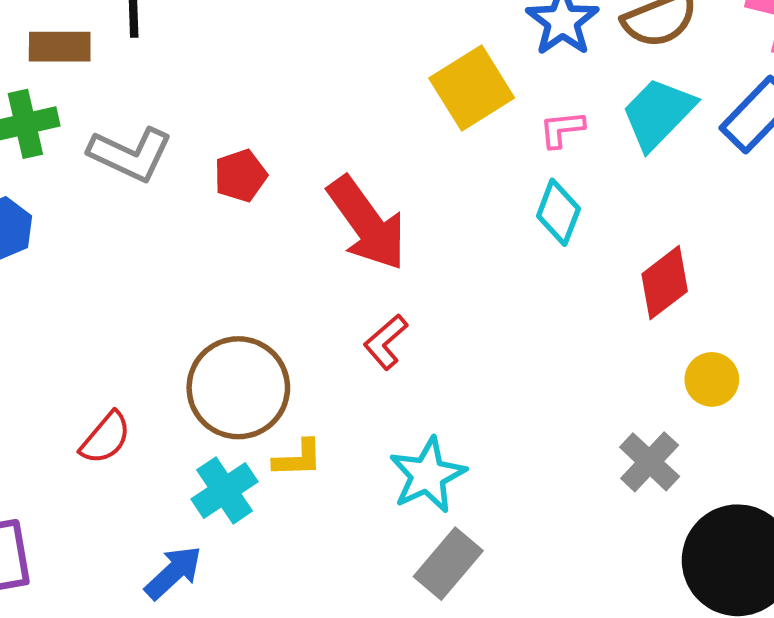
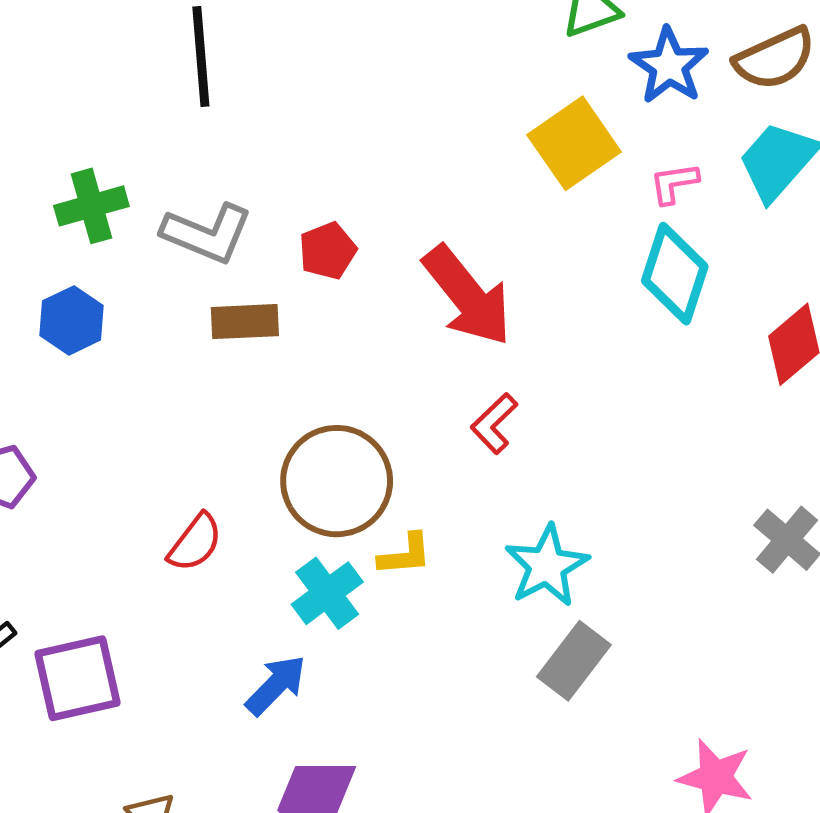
brown rectangle: (60, 47) -> (245, 322), moved
cyan diamond: (558, 212) -> (675, 274), size x1.4

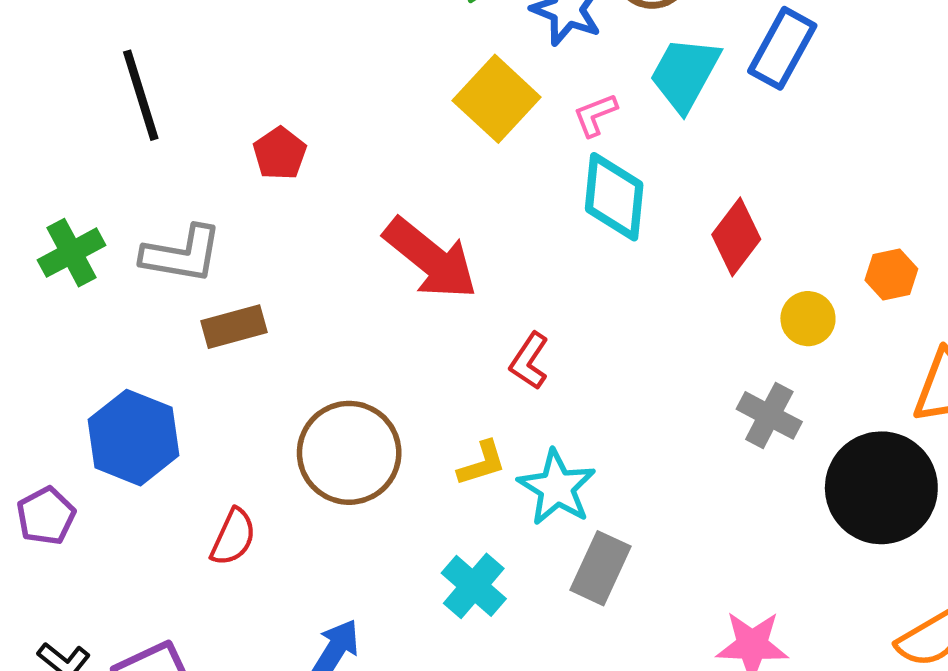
red pentagon: (328, 251) -> (280, 153), moved
blue hexagon: (72, 320) -> (134, 438), moved, size x1.5
red L-shape: (494, 423) -> (529, 361), moved
yellow L-shape: (405, 555) -> (482, 463), moved
cyan cross: (327, 593) -> (474, 586), moved

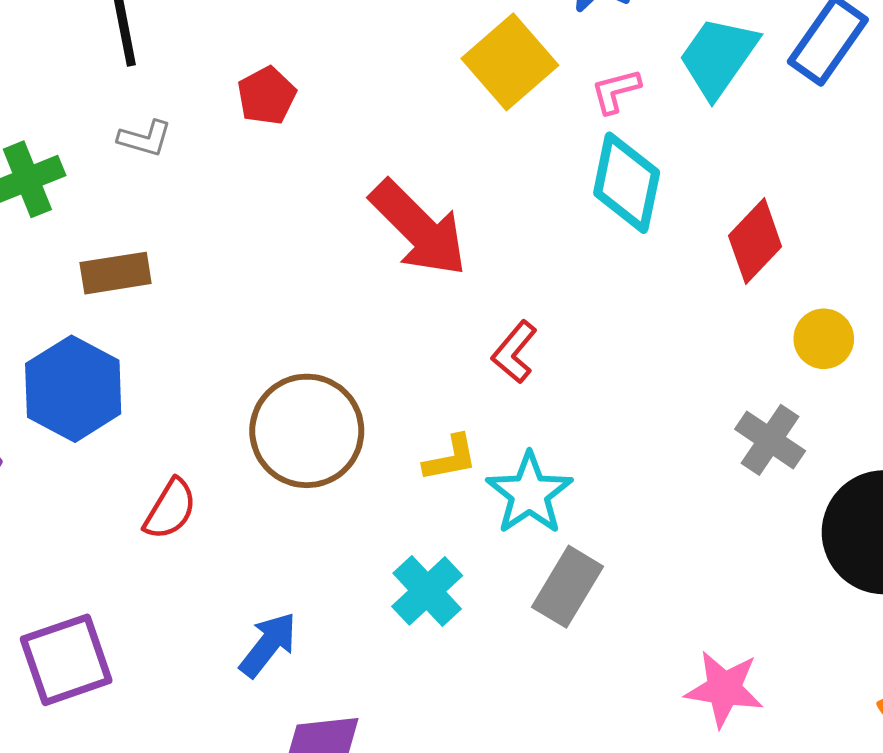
gray L-shape: (182, 254) -> (145, 138), moved, size x0.6
brown rectangle: (234, 327) -> (116, 273), moved

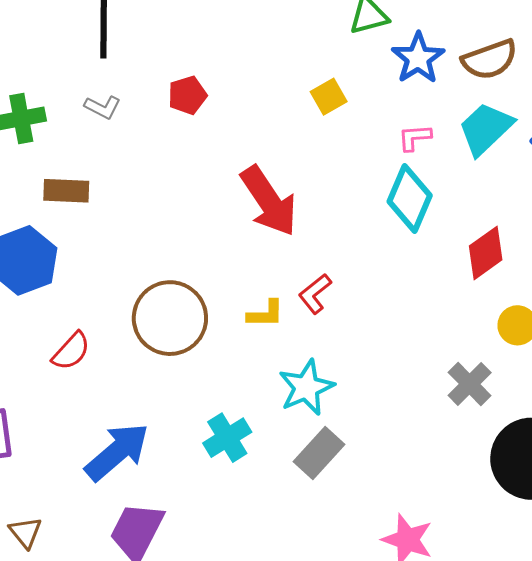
yellow square: (510, 62) -> (329, 97), moved, size x0.6
yellow L-shape: (450, 458) -> (266, 314), moved
blue arrow: (268, 645) -> (117, 452), size x1.5

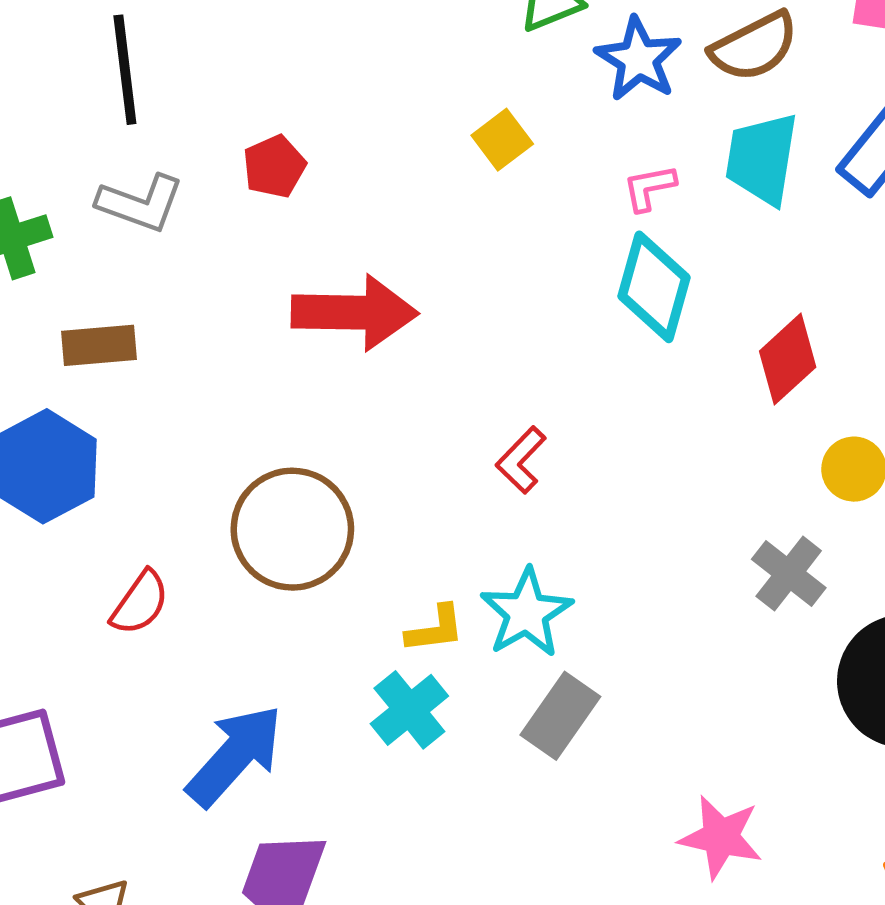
gray L-shape: (103, 107) -> (140, 203), size x1.5
cyan trapezoid: (486, 129) -> (762, 159), turned -30
red arrow: (269, 201) -> (355, 312), moved, turned -48
yellow L-shape: (266, 314) -> (435, 629), moved

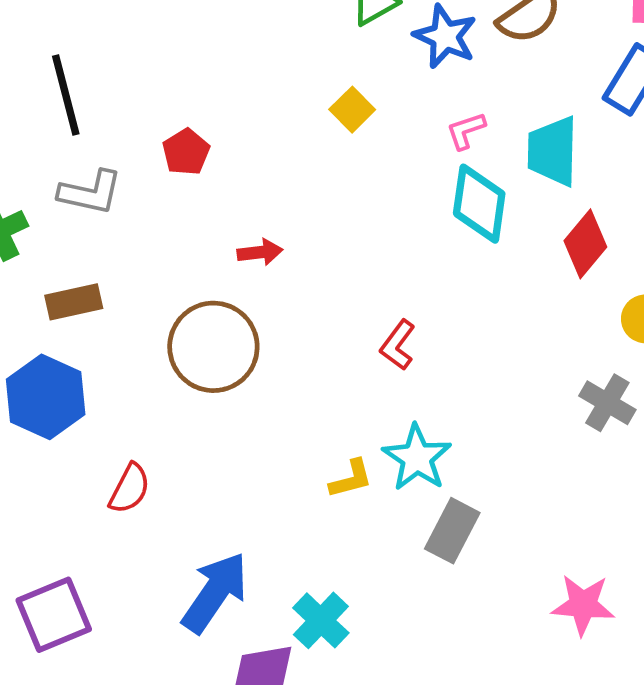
cyan trapezoid: (762, 159) -> (553, 151), moved
red arrow: (355, 312) -> (260, 252), size x0.5
brown circle: (292, 529) -> (213, 347), moved
cyan cross: (409, 710) -> (321, 620), moved

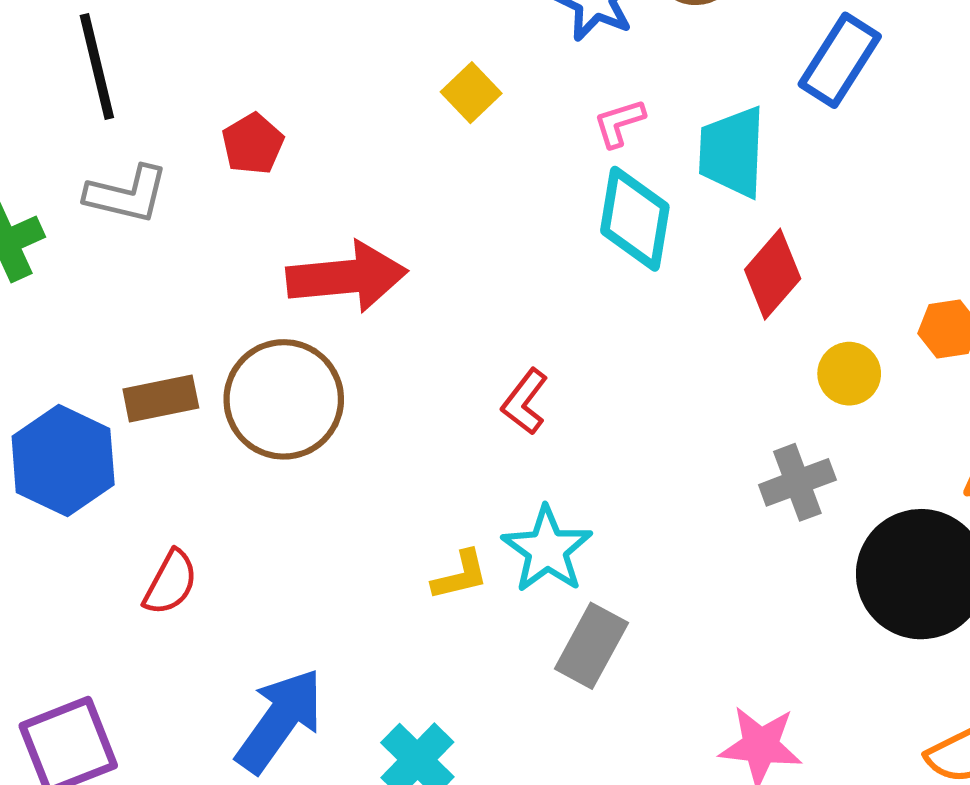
red arrow: (260, 252) -> (347, 277), size x2.0
brown rectangle: (74, 302) -> (161, 398), moved
gray cross: (607, 403) -> (797, 482), turned 38

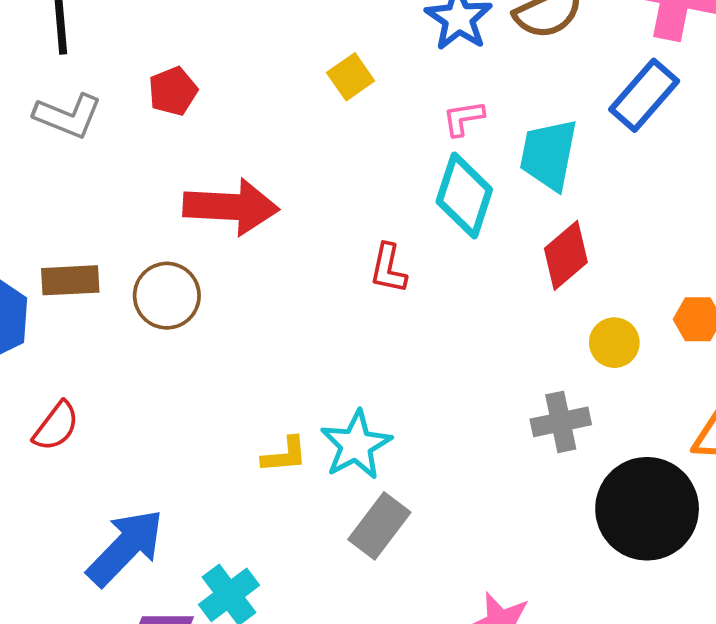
brown circle: (284, 399) -> (167, 296), size x0.7
red L-shape: (525, 402) -> (388, 268), moved, turned -34

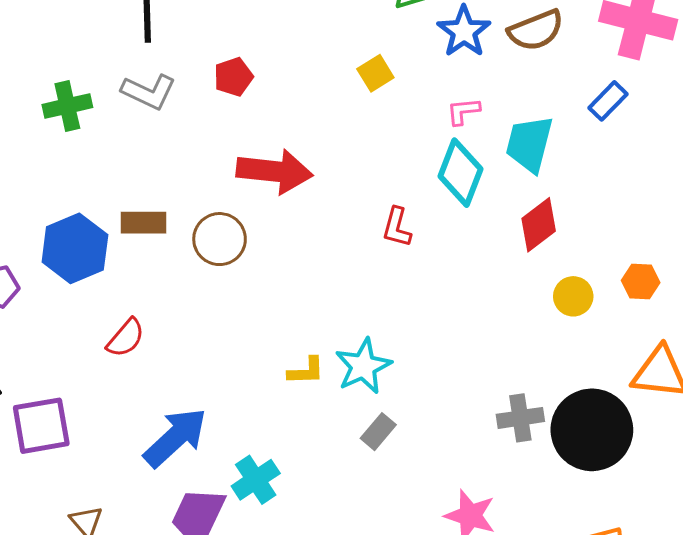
blue rectangle: (644, 95) -> (608, 101), size x0.7
gray cross: (561, 422) -> (520, 418), moved
gray rectangle: (379, 526) -> (378, 432), size x0.7

